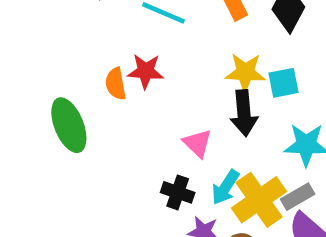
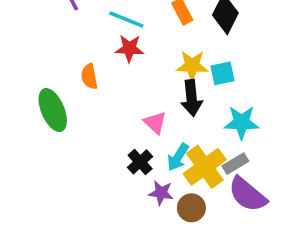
red star: (146, 71) -> (129, 48), moved
black cross: (178, 192) -> (140, 162), turned 30

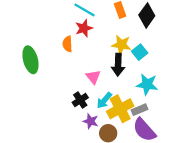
red star: (129, 48) -> (84, 28), turned -30
cyan square: (223, 73) -> (140, 52), turned -35
orange semicircle: (89, 76) -> (68, 44), moved

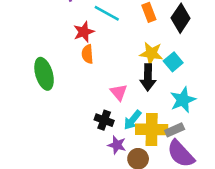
red star: (84, 28) -> (84, 32), moved
cyan star: (147, 84) -> (183, 100), turned -30
black cross: (80, 100) -> (104, 120), turned -35
yellow cross: (120, 109) -> (152, 129), turned 30

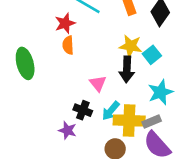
purple star: (117, 145) -> (67, 130), moved

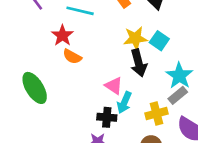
orange semicircle: (68, 45) -> (72, 56), turned -42
cyan arrow: (111, 111) -> (124, 102), moved
yellow cross: (129, 120) -> (157, 114), size x0.7
gray rectangle: (152, 121) -> (178, 95), moved

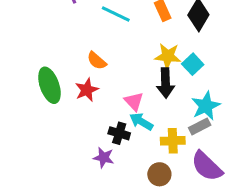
red star: (62, 35) -> (87, 90), moved
cyan arrow: (124, 102) -> (141, 122), turned 85

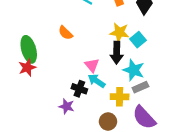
red star: (87, 90) -> (27, 68), moved
cyan star: (206, 106) -> (134, 70), moved, turned -30

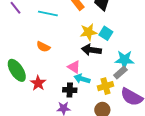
black arrow: (117, 53) -> (91, 50), turned 114
red star: (27, 68) -> (38, 83), moved
cyan star: (134, 70) -> (124, 60), moved

